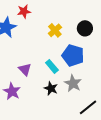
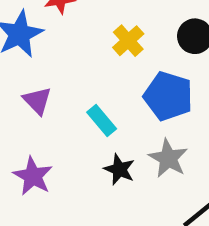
cyan rectangle: (52, 66) -> (102, 121), moved
purple triangle: (25, 69) -> (37, 101), moved

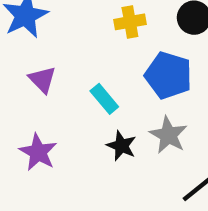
yellow cross: (128, 41) -> (130, 22), turned 32

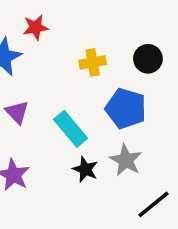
cyan rectangle: (104, 99) -> (71, 129), size x1.4

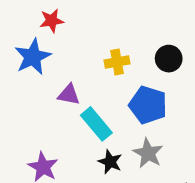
red star: (36, 27) -> (52, 21), moved
purple triangle: (17, 112) -> (69, 95), moved, turned -35

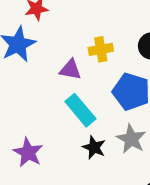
purple triangle: (69, 95) -> (70, 70), moved

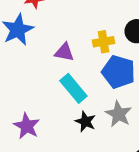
yellow cross: (101, 49) -> (103, 42), moved

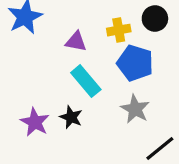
black star: (85, 122) -> (71, 117), moved

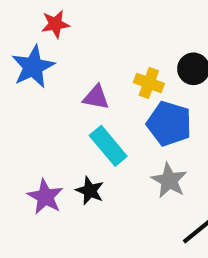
yellow cross: (119, 30) -> (149, 83), turned 30

